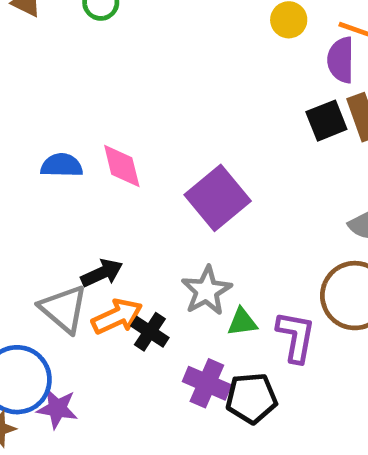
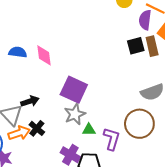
purple square: (218, 198) -> (74, 90), moved, turned -32
orange arrow: (117, 317) -> (19, 133), moved
black cross: (150, 332) -> (37, 128), moved

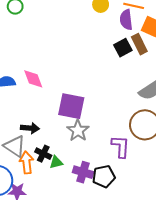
black arrow: (30, 101) -> (30, 128), turned 36
green triangle: (89, 130) -> (56, 162), moved
orange arrow: (19, 133) -> (27, 162), turned -65

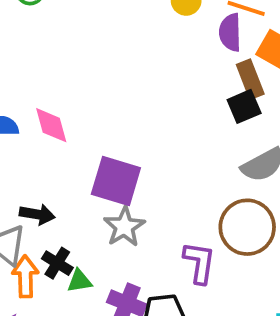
black square: (123, 48) -> (244, 106), moved

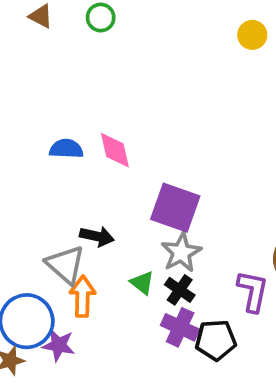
black cross: (57, 263) -> (180, 290), moved
green triangle: (79, 281) -> (142, 283), moved, turned 45

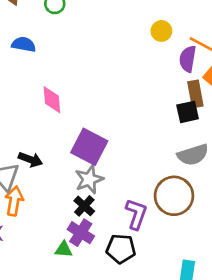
blue semicircle: (66, 149) -> (24, 44), moved
green triangle: (142, 283) -> (64, 249), moved, turned -42
black pentagon: (216, 340) -> (121, 249), moved

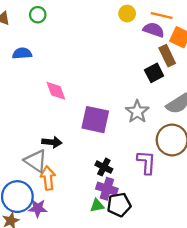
purple semicircle: (188, 59) -> (154, 30), turned 115
black square: (188, 112) -> (154, 73), moved
gray star: (89, 179) -> (137, 112), moved
black pentagon: (121, 249) -> (119, 205), moved

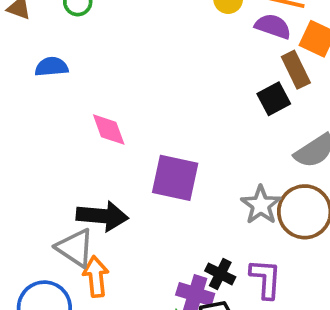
gray star: (137, 112) -> (261, 205), moved
black arrow: (52, 142) -> (102, 216), size x1.5
purple L-shape: (146, 162) -> (266, 279), moved
black cross: (104, 167) -> (220, 274), moved

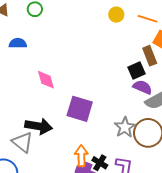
purple semicircle: (273, 26) -> (143, 87), moved
orange arrow: (96, 277) -> (81, 156), moved

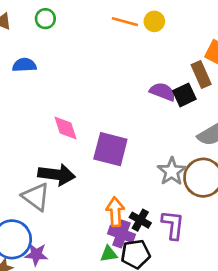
orange line: (148, 19) -> (125, 22), moved
pink diamond: (46, 80) -> (65, 128), moved
purple semicircle: (143, 87) -> (163, 92), moved

